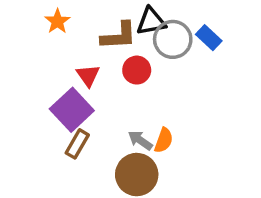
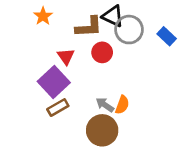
black triangle: (151, 21) -> (113, 16), turned 35
blue rectangle: (209, 38) -> (167, 36), moved
brown rectangle: (77, 144) -> (58, 107), turned 30

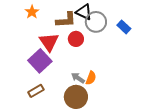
red triangle: (66, 56) -> (49, 42), size x1.5
brown rectangle: (58, 107) -> (36, 91), moved

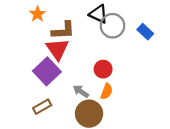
brown L-shape: (66, 20) -> (63, 30), moved
red circle: (76, 39) -> (103, 69), moved
gray arrow: (78, 78) -> (81, 91), moved

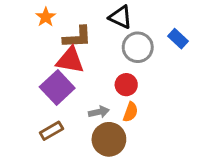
gray circle: (112, 26) -> (138, 47), moved
red triangle: (57, 49) -> (70, 60), turned -45
gray arrow: (81, 91) -> (99, 112), turned 133

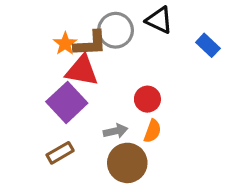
orange star: (46, 17) -> (65, 44), moved
black triangle: (120, 17) -> (159, 20), moved
gray circle: (138, 47) -> (116, 30), moved

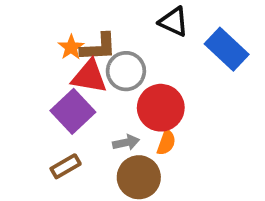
gray circle: (116, 30) -> (126, 71), moved
blue rectangle: (208, 45) -> (227, 49), size x1.6
red circle: (147, 99) -> (161, 108), size x1.6

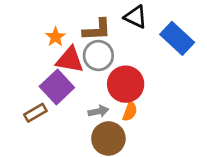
brown L-shape: (99, 47) -> (97, 30), moved
brown rectangle: (66, 166) -> (35, 113), moved

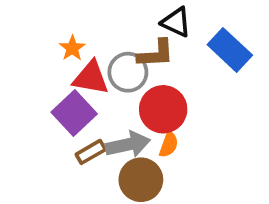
brown L-shape: (97, 30) -> (156, 54), moved
gray arrow: (98, 111) -> (128, 145), size x1.6
brown rectangle: (35, 113) -> (91, 152), moved

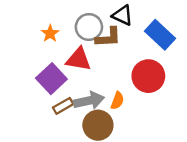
gray circle: (128, 72) -> (89, 27), moved
red triangle: (91, 78) -> (79, 59), moved
red circle: (163, 109) -> (148, 76), moved

